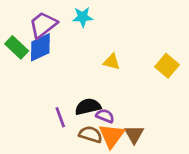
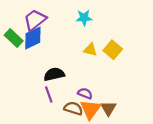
cyan star: (83, 17) -> (84, 18), moved
yellow square: (167, 66) -> (113, 50), moved
black semicircle: (88, 107) -> (54, 74), moved

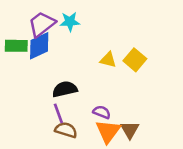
cyan star: (84, 18) -> (70, 22), moved
green rectangle: (14, 38) -> (16, 46), turned -42
brown semicircle: (73, 108) -> (66, 130), moved

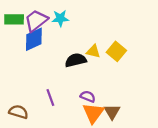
green rectangle: (16, 46) -> (14, 19), moved
black semicircle: (65, 89) -> (76, 60), moved
brown semicircle: (66, 130) -> (18, 112), moved

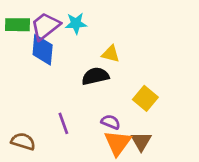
blue diamond: (34, 39) -> (43, 50), turned -60
yellow triangle: (93, 51) -> (111, 54), moved
yellow square: (116, 51) -> (145, 98), moved

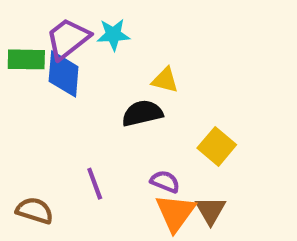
green rectangle: (18, 25) -> (26, 59), moved

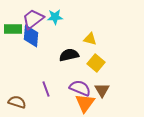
yellow triangle: (165, 80) -> (90, 39), moved
yellow square: (217, 146) -> (96, 63), moved
purple semicircle: (165, 182) -> (80, 88), size x1.5
brown triangle: (211, 211) -> (102, 90), moved

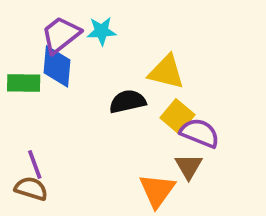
green rectangle: (13, 29) -> (24, 83), moved
yellow triangle: (90, 39) -> (166, 72), size x1.5
purple semicircle: (80, 88) -> (200, 133), moved
purple line: (46, 89) -> (35, 165), moved

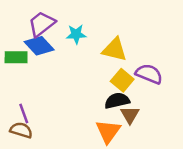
cyan star: (102, 31) -> (76, 34), moved
blue diamond: (57, 66) -> (39, 46), turned -48
black semicircle: (127, 102) -> (117, 101), moved
purple semicircle: (200, 133) -> (149, 74), moved

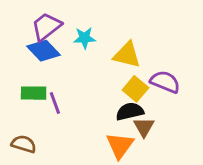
green rectangle: (16, 57) -> (34, 93), moved
purple line: (24, 113) -> (55, 103), moved

